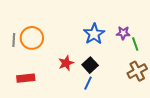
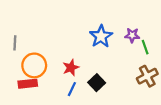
orange circle: (32, 38) -> (34, 65), moved
black square: (90, 65) -> (97, 83), moved
blue line: (88, 83) -> (72, 89), moved

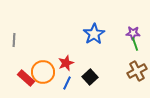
purple star: (132, 35) -> (133, 33), moved
orange circle: (34, 65) -> (43, 72), moved
red rectangle: (28, 84) -> (26, 78), turned 48

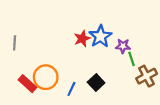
purple star: (133, 33) -> (123, 46), moved
green line: (135, 44) -> (131, 59), moved
red star: (66, 63) -> (82, 39), moved

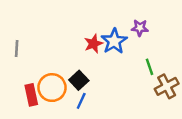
purple star: (123, 46) -> (140, 28), moved
black square: (96, 83) -> (79, 80), moved
red rectangle: (27, 84) -> (31, 95), turned 36

